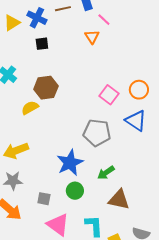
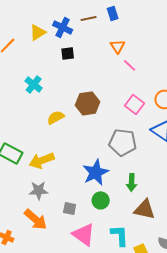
pink line: (104, 20) -> (130, 65), moved
brown hexagon: (46, 88) -> (88, 103), moved
green arrow: (106, 173) -> (132, 182), turned -54

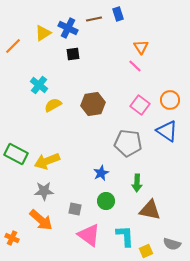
orange triangle: (118, 46) -> (141, 47), moved
yellow semicircle: (56, 117) -> (53, 105), moved
blue star: (96, 172) -> (101, 173), size x0.6

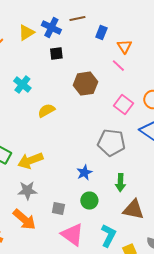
blue rectangle: (118, 14) -> (101, 33), moved, turned 40
brown hexagon: (93, 104) -> (85, 84), moved
yellow semicircle: (53, 105) -> (46, 111), moved
cyan L-shape: (125, 236) -> (108, 236), turned 30

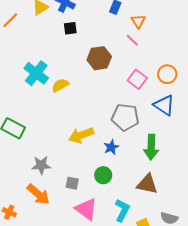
cyan cross: (22, 85) -> (36, 73), moved, size x1.4
yellow arrow: (30, 161) -> (81, 135), moved
blue star: (84, 173) -> (111, 147), moved
green arrow: (120, 183) -> (151, 147), moved, size x1.4

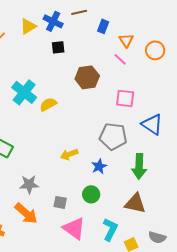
orange circle: (167, 74) -> (155, 50), moved
pink square: (137, 79) -> (125, 98), turned -30
yellow arrow: (81, 135) -> (69, 154), size x0.7

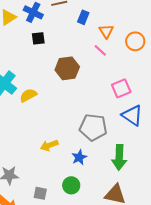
pink square: (125, 98) -> (121, 88), moved, turned -30

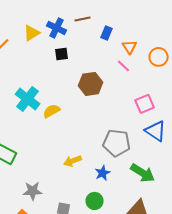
green arrow: (119, 157) -> (143, 173), turned -60

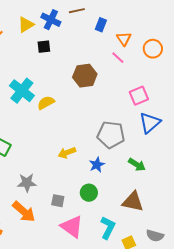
black square: (62, 54) -> (44, 47), moved
blue triangle: (156, 131) -> (150, 123), turned 45
green arrow: (143, 173) -> (137, 165), size x0.7

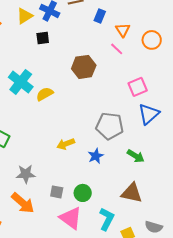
green circle: (89, 193) -> (83, 193), moved

